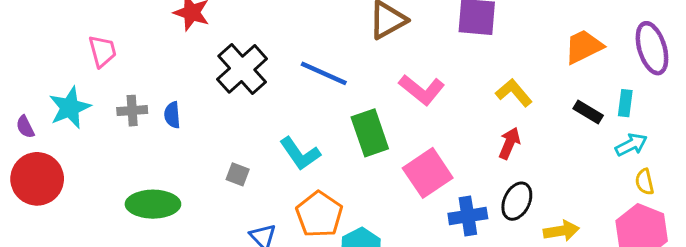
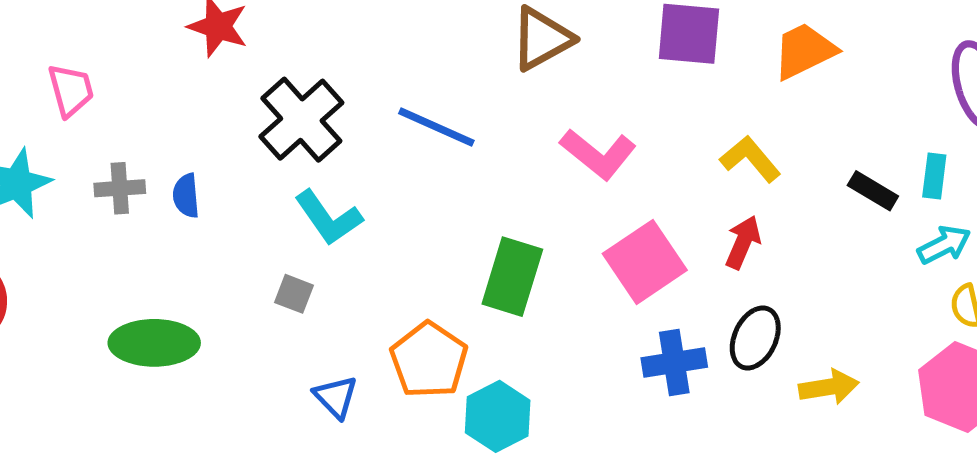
orange trapezoid: (584, 47) -> (804, 51), moved
green rectangle: (370, 133) -> (512, 277), moved, turned 36
cyan L-shape: (300, 154) -> (328, 218), moved
pink square: (428, 173) -> (645, 262), moved

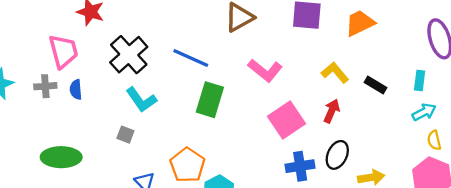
pink trapezoid: (71, 90) -> (63, 51), moved, size x1.4
black rectangle: (873, 191) -> (376, 85), moved
green rectangle: (512, 277) -> (210, 100), moved

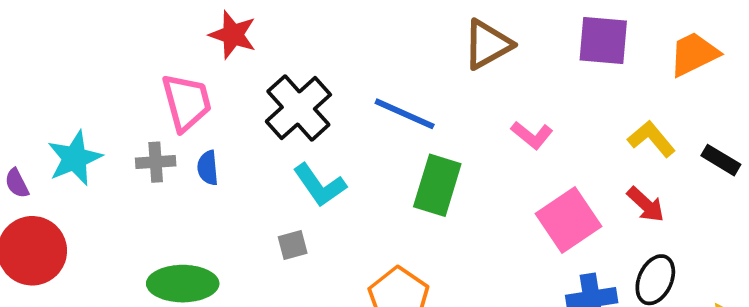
pink L-shape: (265, 70) -> (532, 135), size x0.7
red arrow: (332, 111) -> (646, 204), turned 110
gray square: (125, 135) -> (293, 245), turned -36

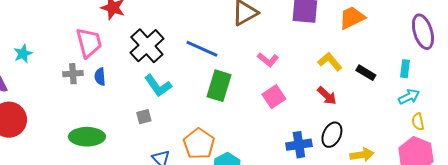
cyan star: (75, 158) -> (23, 54), moved, size x0.7
pink square: (568, 220) -> (274, 97), moved, size x0.7

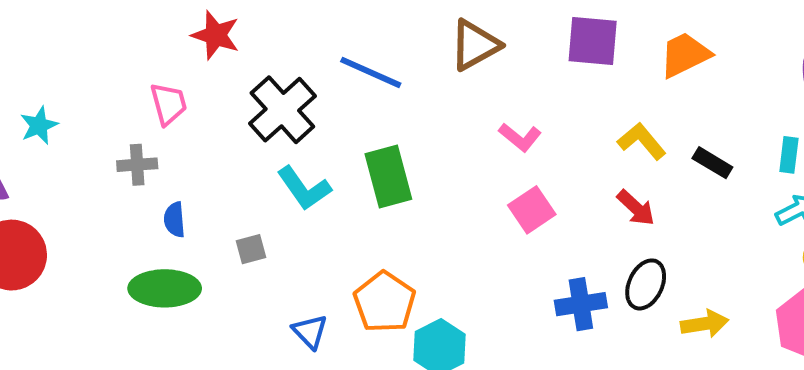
pink trapezoid: (89, 43) -> (169, 104), size x0.7
blue line: (202, 49) -> (371, 72), moved
blue semicircle: (100, 77) -> (174, 220), moved
green rectangle: (219, 86) -> (388, 176), moved, turned -32
gray square: (144, 117) -> (251, 249), moved

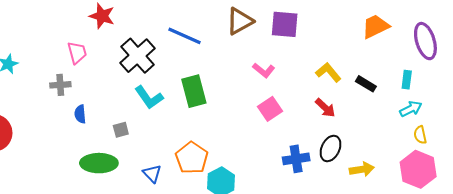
purple square: (593, 41) -> (285, 24), moved
orange trapezoid: (685, 55) -> (375, 26), moved
green ellipse: (165, 288) -> (99, 163), moved

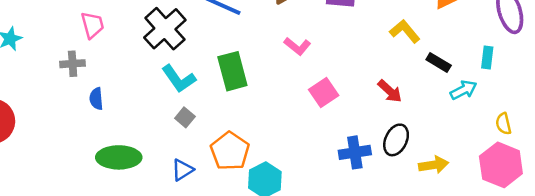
pink L-shape: (264, 70) -> (297, 46), moved
yellow L-shape: (328, 72) -> (405, 31), moved
cyan arrow: (411, 109) -> (464, 90), moved
gray square: (121, 130) -> (185, 117), moved, turned -35
blue triangle: (152, 174) -> (182, 170), turned 42

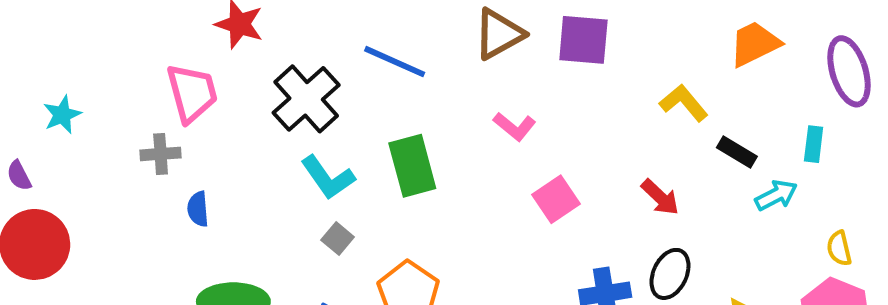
pink trapezoid: (93, 25) -> (192, 93), size x1.4

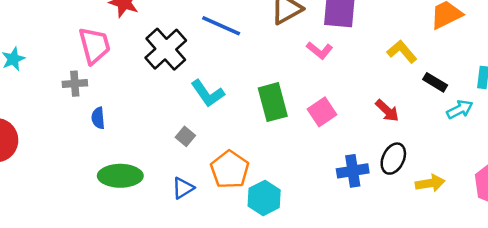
pink L-shape: (515, 126) -> (320, 50), moved
green rectangle: (412, 166) -> (273, 102), moved
cyan L-shape: (328, 178) -> (208, 93), moved

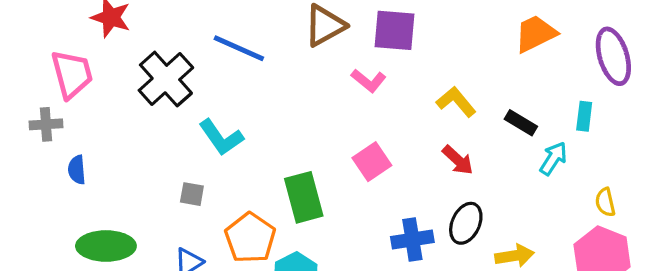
yellow L-shape: (402, 52) -> (456, 102), moved
green rectangle: (273, 102) -> (304, 197), moved
cyan arrow: (460, 109) -> (553, 158), turned -30
gray square: (185, 136) -> (192, 194), turned -30

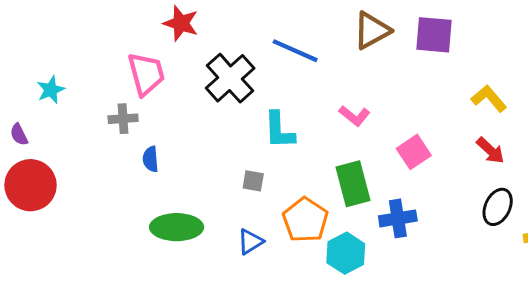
pink L-shape: (369, 81) -> (354, 116), moved
cyan L-shape: (221, 137) -> (279, 130), turned 33
blue cross: (412, 239) -> (398, 218), moved

